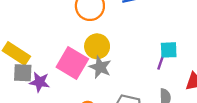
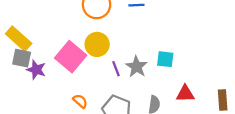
purple line: (161, 62) -> (116, 69), moved, turned -49
gray star: (100, 67) -> (137, 67), moved

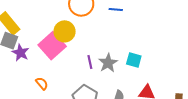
yellow circle: (97, 44) -> (65, 31), moved
orange semicircle: (80, 101) -> (42, 83), moved

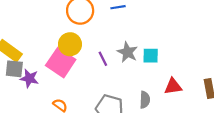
purple line: (90, 62) -> (103, 59), moved
gray star: (108, 63) -> (127, 52), moved

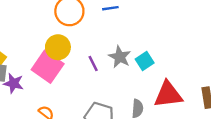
cyan square: (151, 56) -> (145, 61), turned -35
red triangle: (173, 86) -> (168, 95), size x1.5

